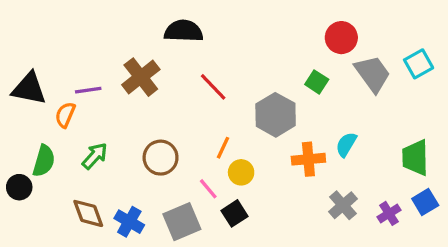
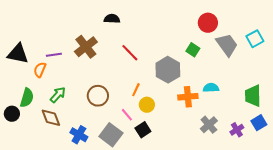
black semicircle: (184, 31) -> (112, 19), size x0.7
cyan semicircle: (346, 144) -> (211, 88), turned 56
brown diamond: (88, 213) -> (51, 118), moved
gray square: (182, 222) -> (111, 135), turned -30

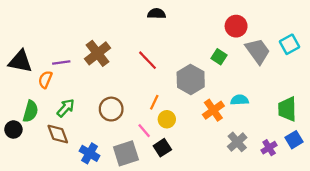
black semicircle: (112, 19) -> (157, 14), moved
orange cross: (188, 97) -> (213, 110), turned -30
gray square: (111, 135) -> (126, 153), turned 35

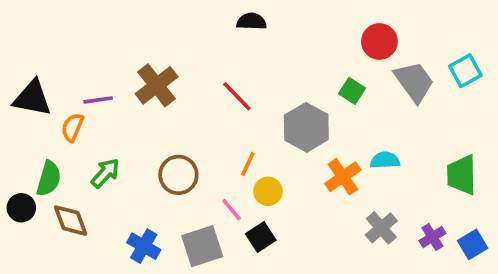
brown diamond: (58, 134) -> (71, 221), moved
blue square: (294, 140) -> (473, 244), moved

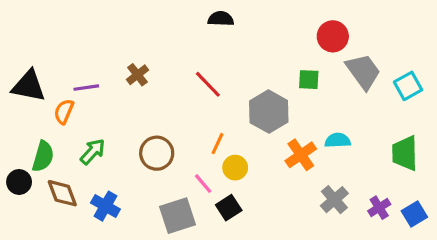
cyan square: (465, 71) -> (408, 86), moved
brown cross: (157, 85) -> (137, 75), size x0.6
green square: (352, 91) -> (309, 80), turned -30
blue cross: (144, 246) -> (105, 206), moved

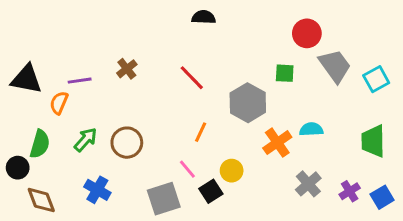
brown circle: (157, 153) -> (127, 143), moved
yellow circle: (235, 168) -> (232, 171), moved
brown diamond: (62, 193) -> (41, 200), moved

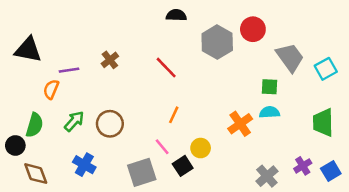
red circle: (307, 33) -> (253, 29), moved
green square: (285, 73) -> (270, 87), moved
black triangle: (26, 79) -> (28, 50), moved
gray hexagon: (248, 103) -> (217, 42), moved
gray cross: (308, 184) -> (267, 176), moved

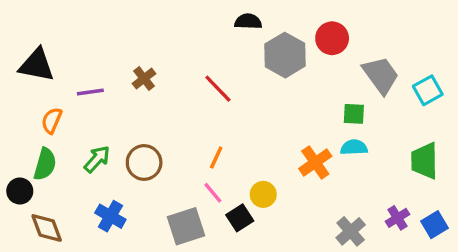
black semicircle: (176, 15) -> (248, 21), moved
orange semicircle: (51, 89) -> (52, 121), moved
orange line: (174, 115) -> (216, 157), moved

